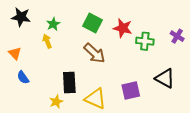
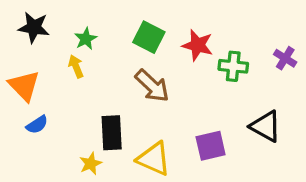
orange triangle: (15, 53) -> (24, 86), size x1.5
blue semicircle: (23, 77) -> (37, 125), turned -88

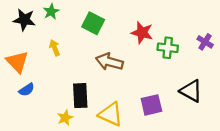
green square: (149, 37) -> (93, 23), moved
green star: (86, 39) -> (51, 12), moved
brown arrow: (152, 86) -> (109, 62), turned 152

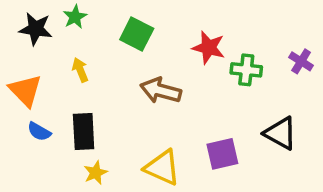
blue semicircle: (27, 90) -> (39, 132), turned 63
black rectangle: (80, 96) -> (84, 132), moved

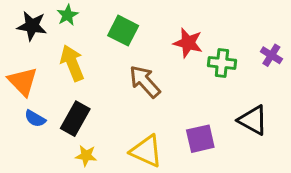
yellow arrow: (80, 70) -> (72, 63), size x1.6
brown arrow: (161, 90) -> (145, 82), turned 33
black rectangle: (84, 132) -> (75, 119), turned 32
yellow star: (96, 173) -> (86, 156), turned 30

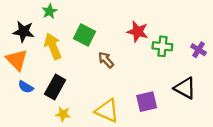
black star: (32, 26) -> (24, 32), moved
green square: (123, 31) -> (84, 35), moved
purple cross: (271, 55) -> (199, 50), moved
brown arrow: (145, 82) -> (106, 60), size x0.7

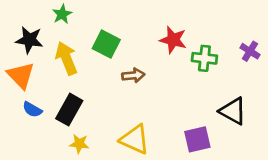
purple cross: (199, 50) -> (250, 51), moved
brown arrow: (106, 60) -> (133, 75), turned 126
purple square: (147, 102) -> (197, 139), moved

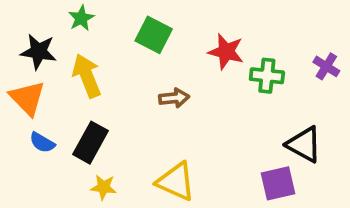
green square: (106, 44) -> (154, 35), moved
purple square: (197, 139) -> (278, 183), moved

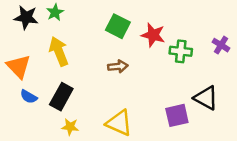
green square: (154, 35) -> (118, 26), moved
black star: (39, 52) -> (26, 17), moved
purple square: (278, 183) -> (177, 115), moved

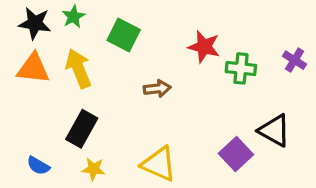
green square: (118, 26) -> (124, 35), moved
orange triangle: (19, 66) -> (33, 68), moved, turned -40
blue semicircle: (29, 97) -> (38, 166), moved
purple square: (177, 115) -> (236, 154), turned -30

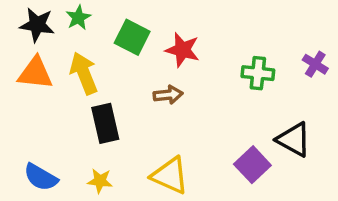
red star: (204, 47) -> (182, 50), moved
black rectangle: (82, 129) -> (105, 123), moved, turned -42
blue semicircle: (38, 166) -> (41, 177), size x1.4

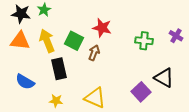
green square: (132, 37) -> (74, 41), moved
brown arrow: (168, 95) -> (94, 53), turned -63
blue semicircle: (41, 177) -> (25, 82), moved

